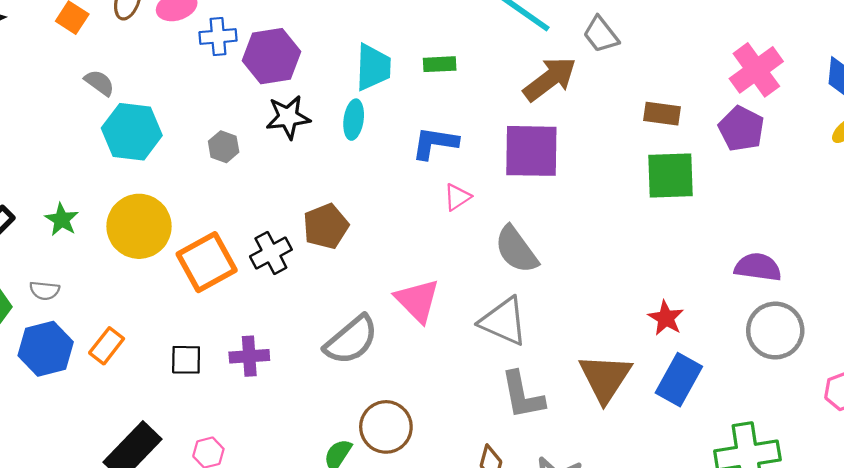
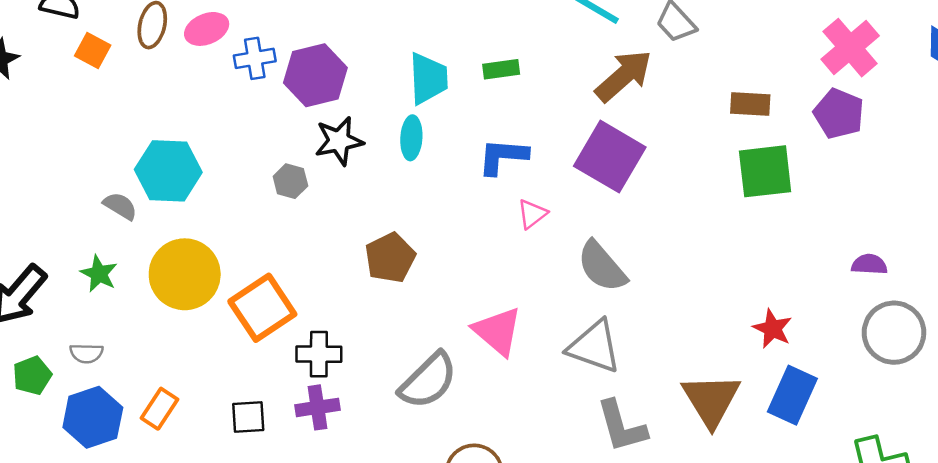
gray semicircle: (99, 83) -> (120, 206), moved
gray hexagon: (224, 147) -> (290, 181), moved
purple square: (531, 151) -> (610, 157), turned 34
black cross: (271, 253) -> (319, 354), moved, turned 33
purple semicircle: (758, 267) -> (869, 264), size x0.7

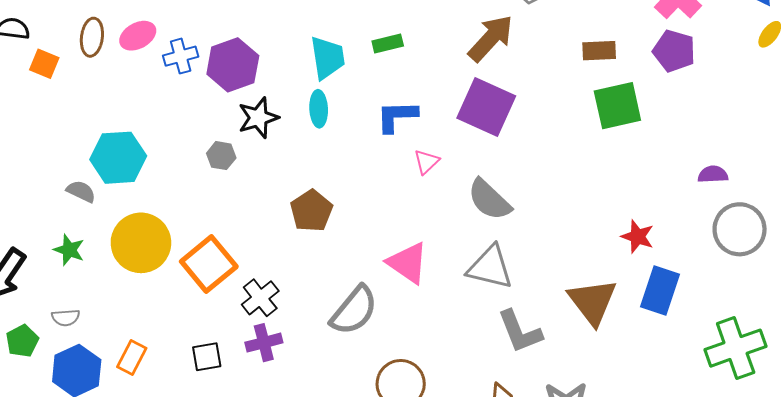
black cross: (319, 354) -> (260, 298), turned -33

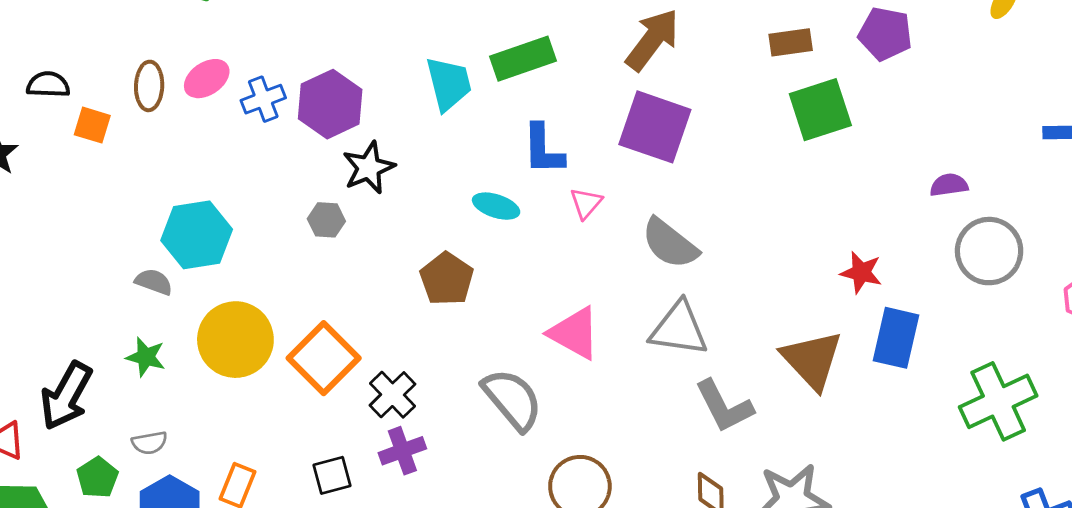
green rectangle: (388, 43) -> (523, 59), size x1.6
cyan ellipse: (319, 109) -> (496, 206), moved, turned -64
blue L-shape: (397, 116) -> (543, 149), turned -84
gray semicircle: (354, 310) -> (512, 399), turned -74

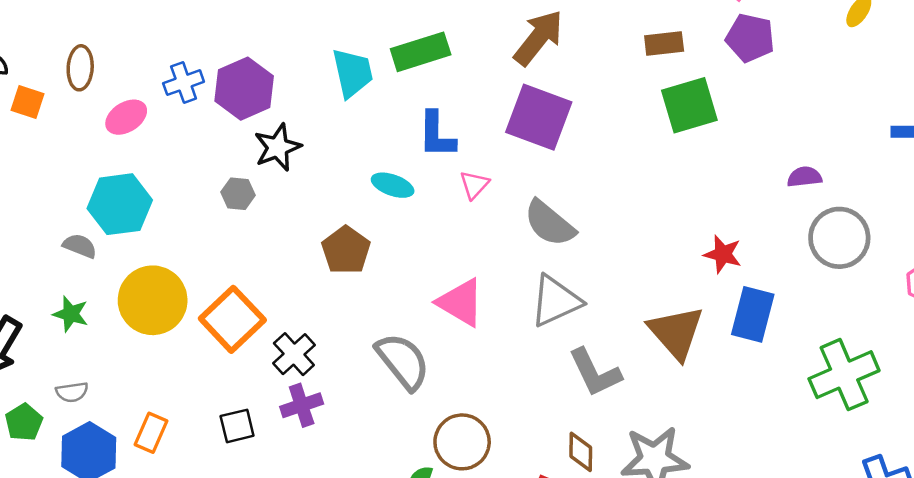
pink ellipse: (207, 79) -> (126, 117), moved
gray triangle: (679, 329) -> (556, 301), turned -34

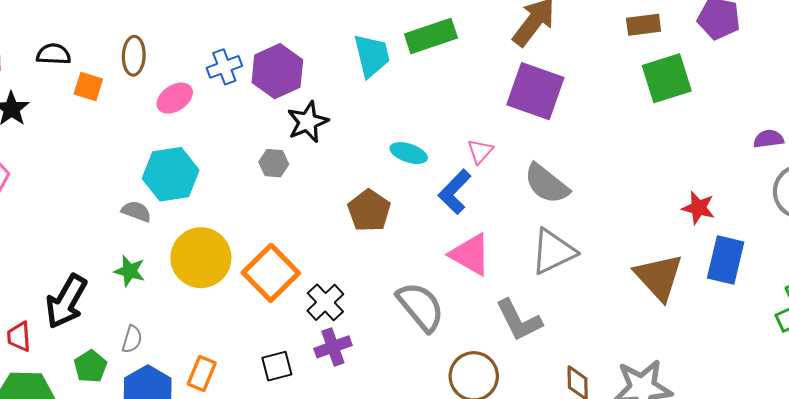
blue L-shape: (437, 135) -> (455, 192), moved, turned 45
gray L-shape: (595, 373) -> (519, 320), moved
gray semicircle: (72, 392) -> (132, 339), turned -64

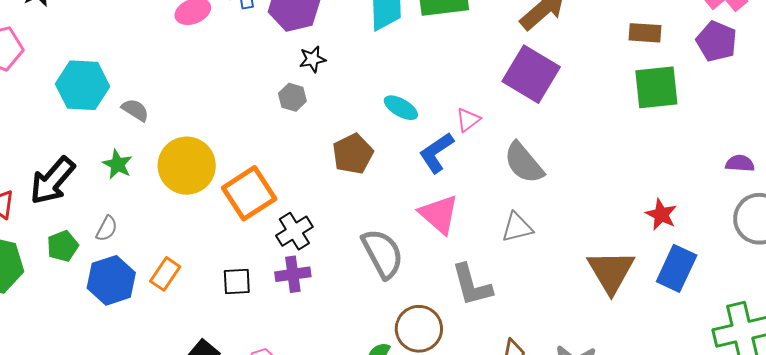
black star: (308, 122) -> (312, 59), size x0.7
gray hexagon: (274, 163) -> (292, 97), moved
cyan hexagon: (171, 174) -> (83, 85), moved
gray triangle: (553, 252) -> (517, 227), size x0.7

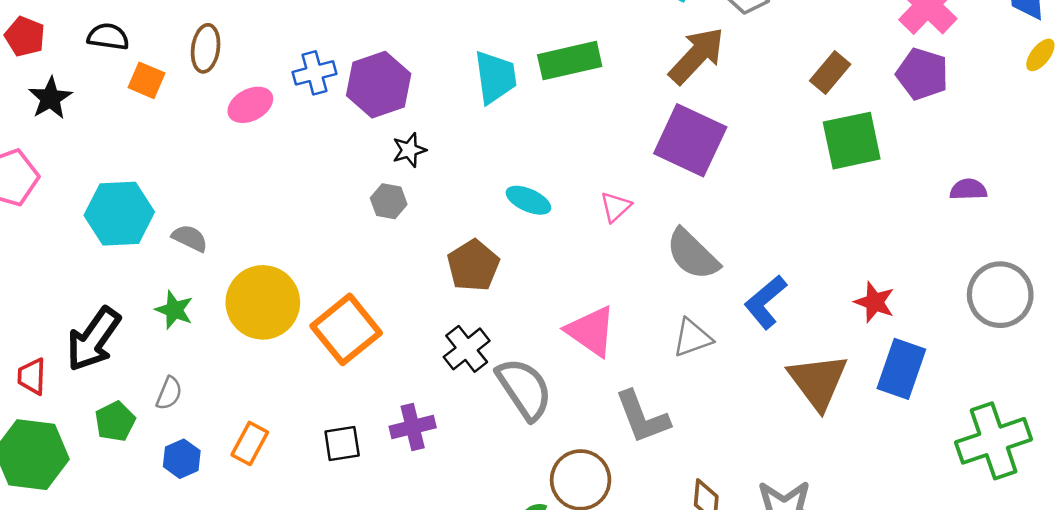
brown rectangle: (645, 33) -> (830, 73), turned -48
blue L-shape: (436, 153) -> (766, 302), moved
purple semicircle: (740, 163) -> (968, 189), moved
black cross: (294, 231) -> (467, 349), moved
blue hexagon: (111, 280) -> (182, 459), size x0.6

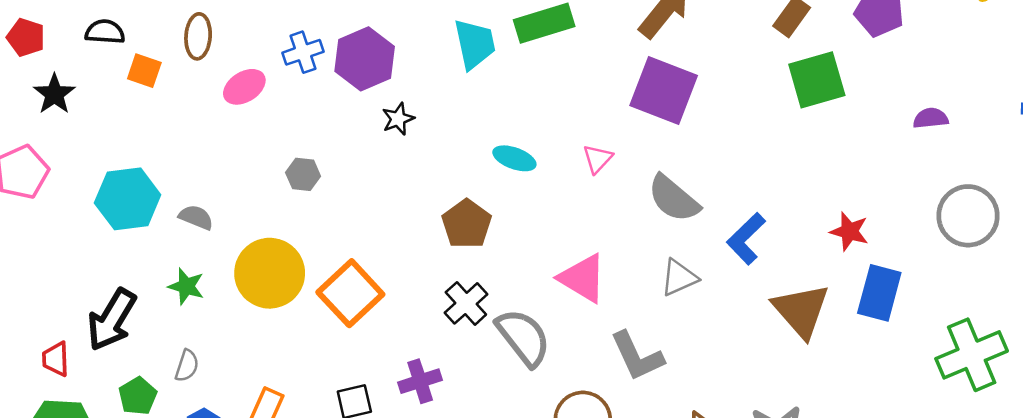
gray hexagon: (389, 201) -> (303, 174), moved

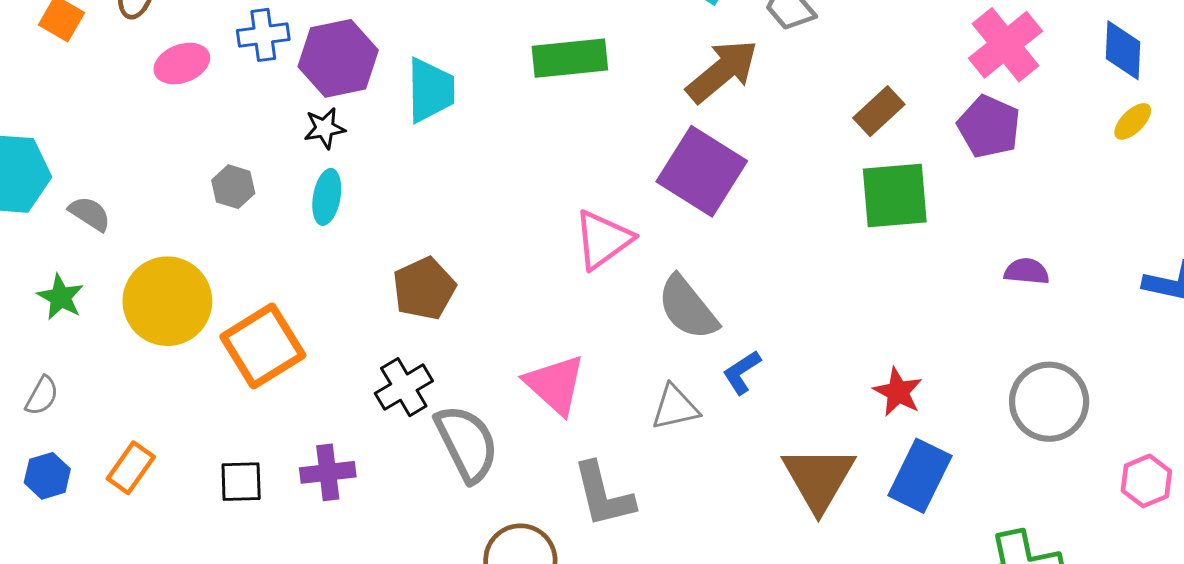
cyan trapezoid: (475, 44) -> (430, 90), moved
black star: (398, 119) -> (325, 128), moved
cyan ellipse: (514, 158) -> (327, 197), moved, turned 69
pink triangle: (598, 159) -> (603, 240), size x1.6
blue L-shape: (746, 239) -> (742, 372), moved, size x0.7

